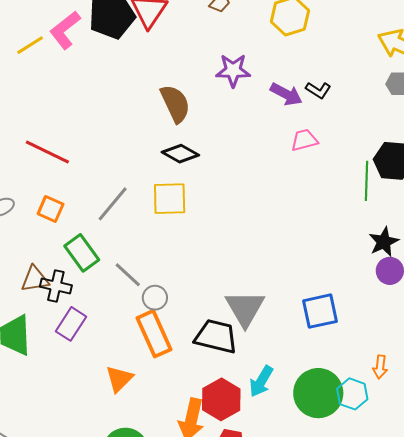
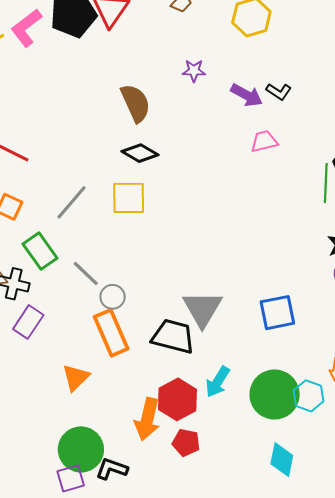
purple star: (233, 70) -> (194, 71), size x0.7

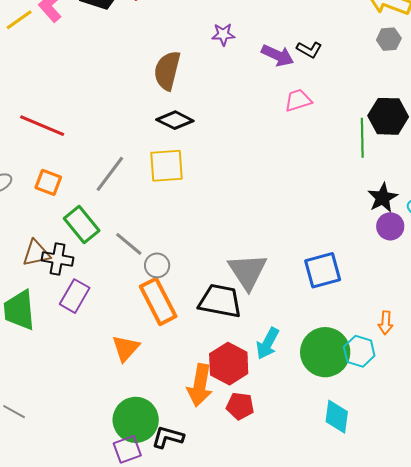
brown semicircle: (136, 103) -> (167, 71), turned -138

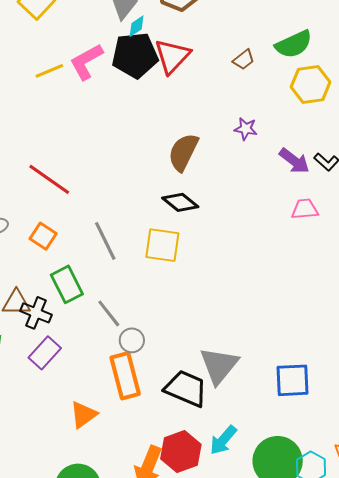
gray line: (110, 174) -> (105, 241), turned -75

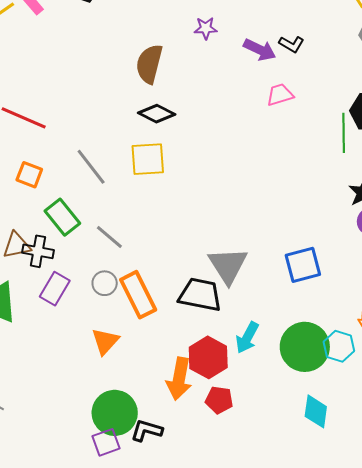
gray circle: (132, 340) -> (105, 283), moved

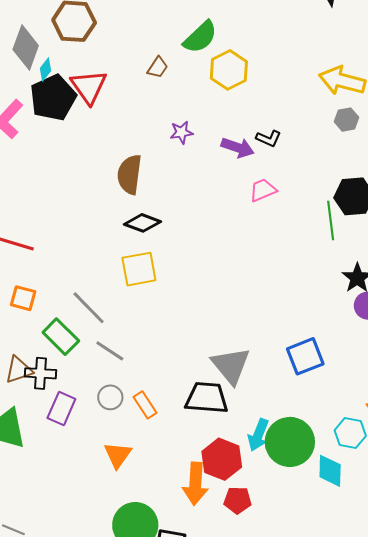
gray line: (91, 167) -> (89, 308), moved
orange rectangle: (138, 295) -> (145, 405), size x0.6
green circle: (305, 347) -> (290, 442), moved
cyan diamond: (316, 411) -> (330, 471), moved

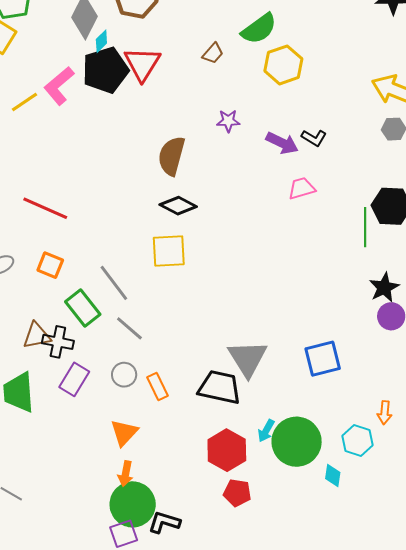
cyan arrow: (258, 435) -> (266, 431), size x0.7
cyan diamond: (330, 471) -> (333, 475), size x0.7
orange arrow: (195, 484) -> (126, 474), moved, size x0.6

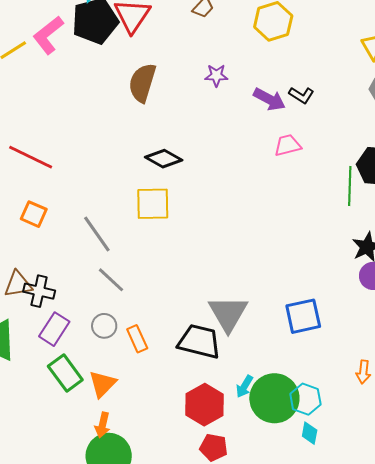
brown semicircle: (171, 156) -> (142, 83), moved
green rectangle: (83, 308) -> (65, 373), moved
cyan hexagon: (358, 441) -> (305, 399), moved

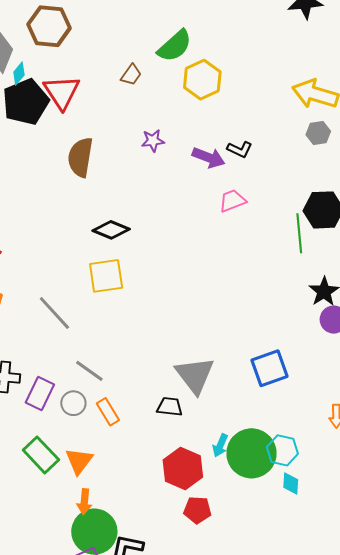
gray line: (111, 280) -> (89, 371), moved
purple rectangle: (54, 329) -> (40, 394), moved
black trapezoid: (199, 342) -> (170, 407), size x0.6

